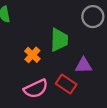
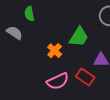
green trapezoid: (59, 40) -> (79, 37), turned 30

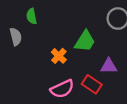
gray semicircle: (15, 33) -> (16, 37), turned 42

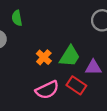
green trapezoid: (85, 41) -> (70, 56), moved

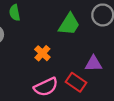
green trapezoid: (70, 56) -> (69, 24), moved

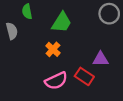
green trapezoid: (69, 24) -> (62, 22), moved

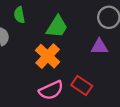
orange cross: (53, 49) -> (48, 56), size x1.5
purple triangle: (101, 59) -> (99, 47), moved

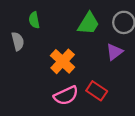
green trapezoid: (57, 27) -> (88, 24), moved
purple triangle: (99, 47) -> (114, 52), turned -36

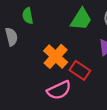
red rectangle: (97, 91) -> (80, 70), moved

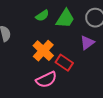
green semicircle: (28, 16) -> (42, 16), moved, turned -112

